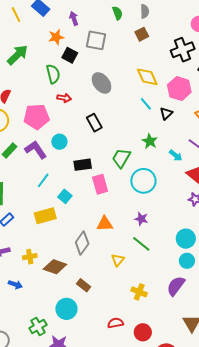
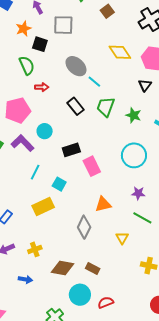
cyan line: (146, 104) -> (94, 82), moved
green trapezoid: (121, 158) -> (106, 107), moved
brown diamond: (55, 267) -> (63, 268), moved
red semicircle: (115, 323) -> (106, 302), moved

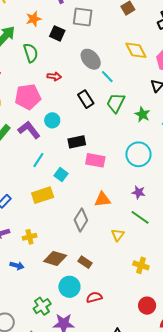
orange star: (24, 29) -> (34, 19), moved
green semicircle: (27, 65) -> (31, 53), moved
pink rectangle: (92, 166) -> (95, 160), turned -60

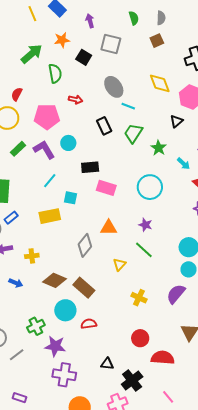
cyan line: (107, 77) -> (128, 106), turned -32
cyan square: (61, 175) -> (70, 198), turned -32
brown rectangle: (85, 262) -> (84, 288), size x1.5

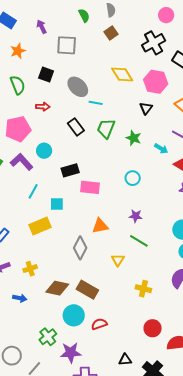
black square: (84, 57) -> (46, 74), moved
cyan circle: (150, 187) -> (133, 178), size x0.6

